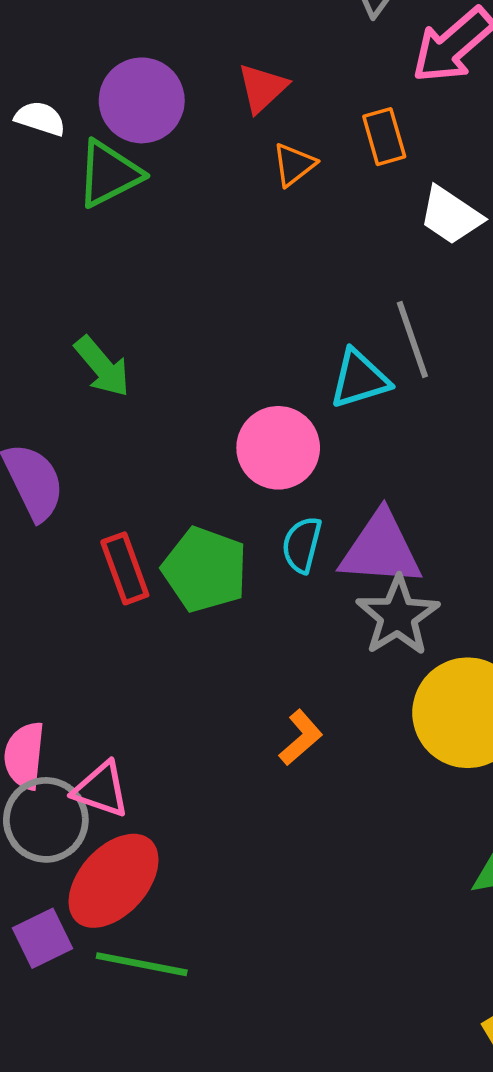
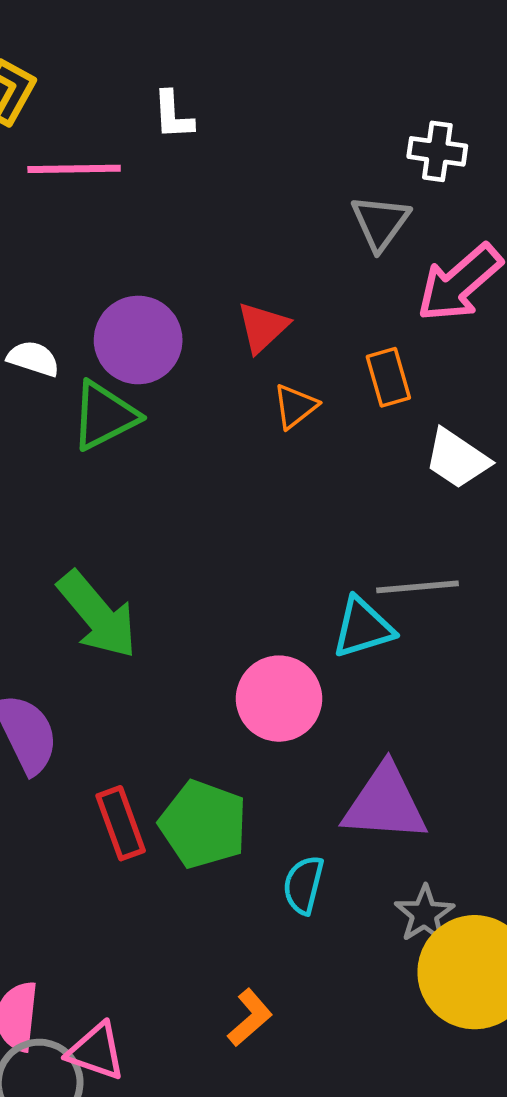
gray line: (412, 339) -> (418, 587), turned -76
green arrow: (102, 367) -> (97, 615), size x1.4
cyan semicircle: (302, 545) -> (303, 885), moved
gray star: (398, 616) -> (425, 914), moved, size x0.7
orange L-shape: (301, 738) -> (250, 1018), moved

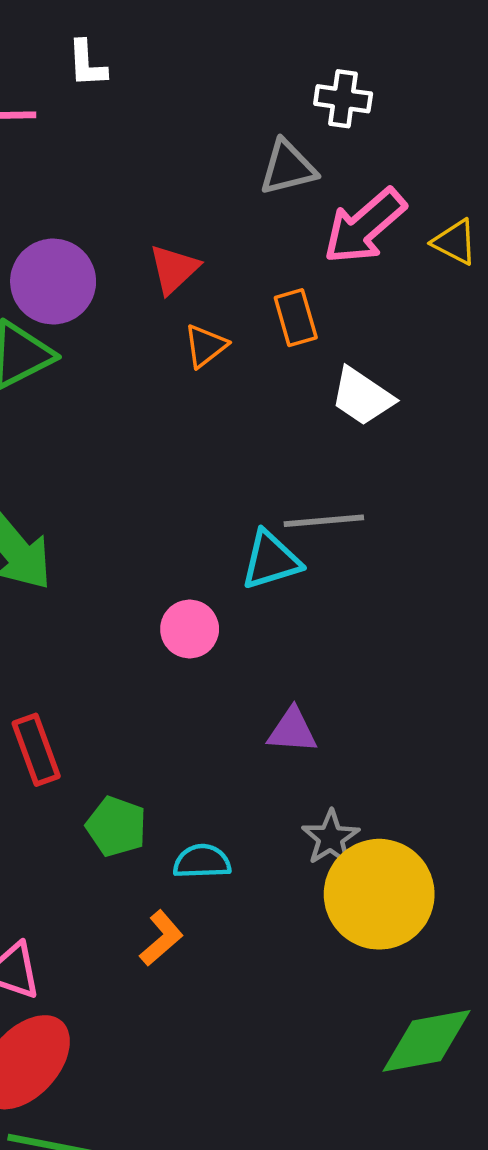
gray triangle: (380, 222) -> (288, 168), turned 40
pink circle: (279, 699) -> (190, 629), size x0.7
purple triangle: (385, 803) -> (292, 731), size x0.6
green pentagon: (203, 824) -> (116, 826), moved, size x0.7
cyan semicircle: (303, 885) -> (202, 861), moved, turned 74

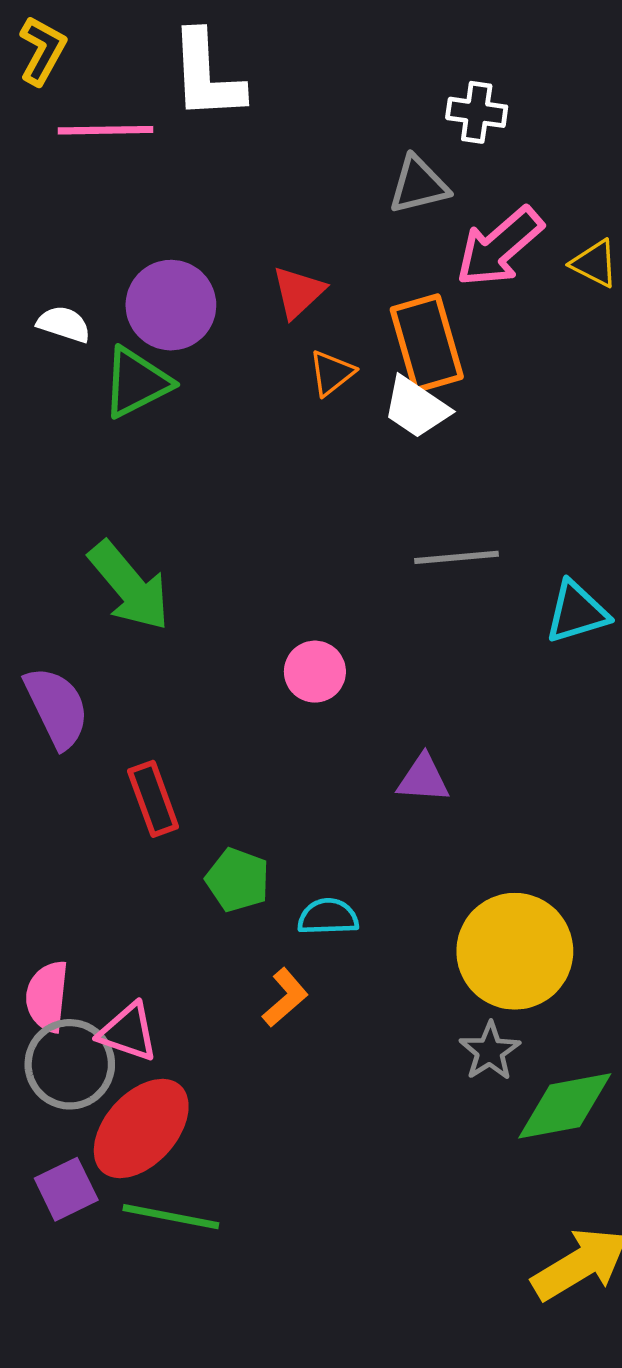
white L-shape: (87, 64) -> (207, 75), size x1.8
orange rectangle: (296, 318) -> (427, 343), size x1.6
white trapezoid: (362, 397) -> (416, 407), moved
cyan triangle: (271, 560) -> (577, 612), moved
gray star: (331, 838) -> (490, 1051), moved

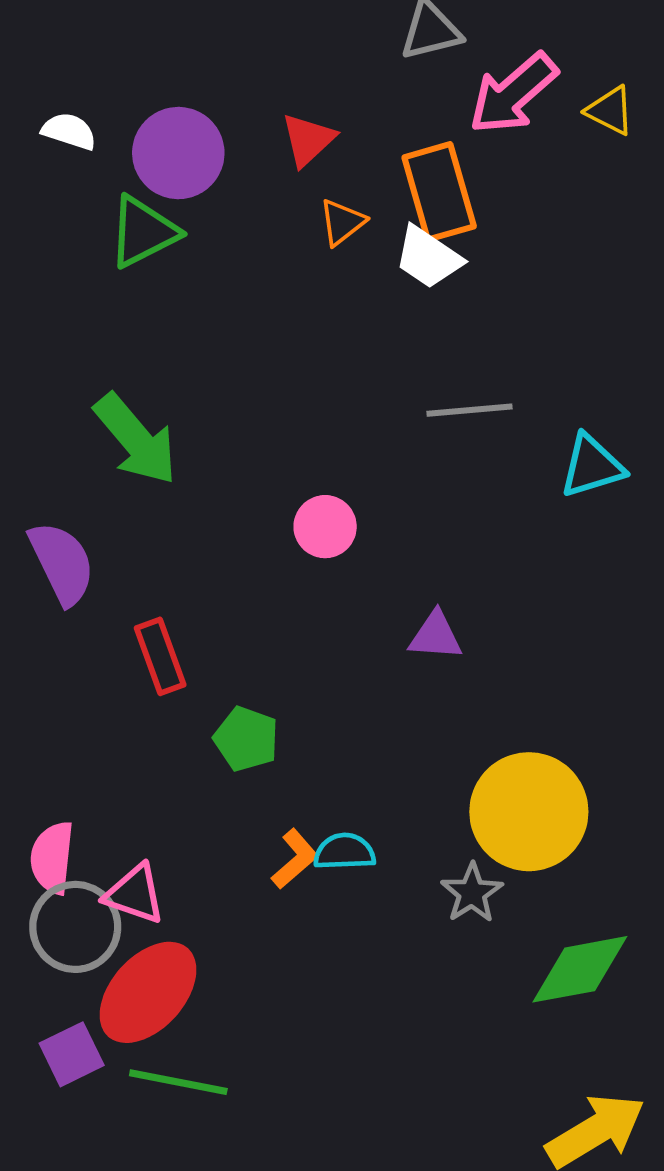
white semicircle: (64, 324) -> (69, 131), moved
cyan semicircle: (328, 917) -> (344, 852), moved
gray star: (490, 1051) -> (472, 893), moved

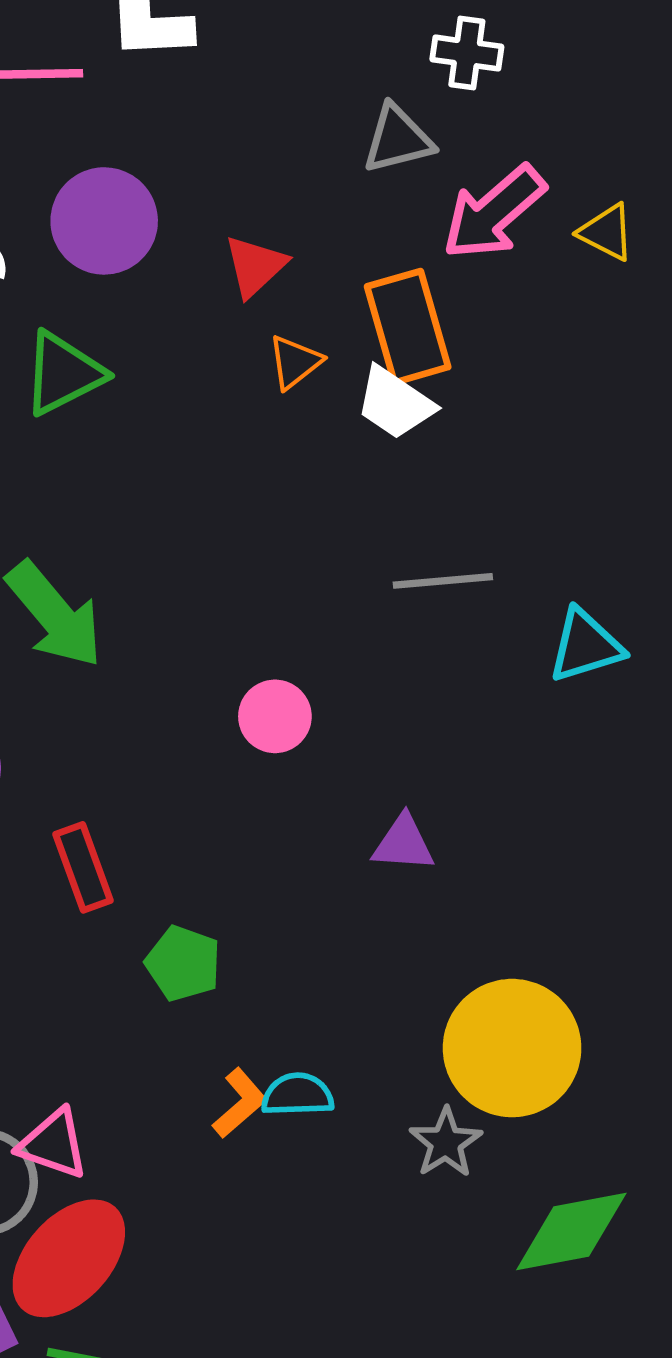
purple circle: (178, 153) -> (104, 221), moved

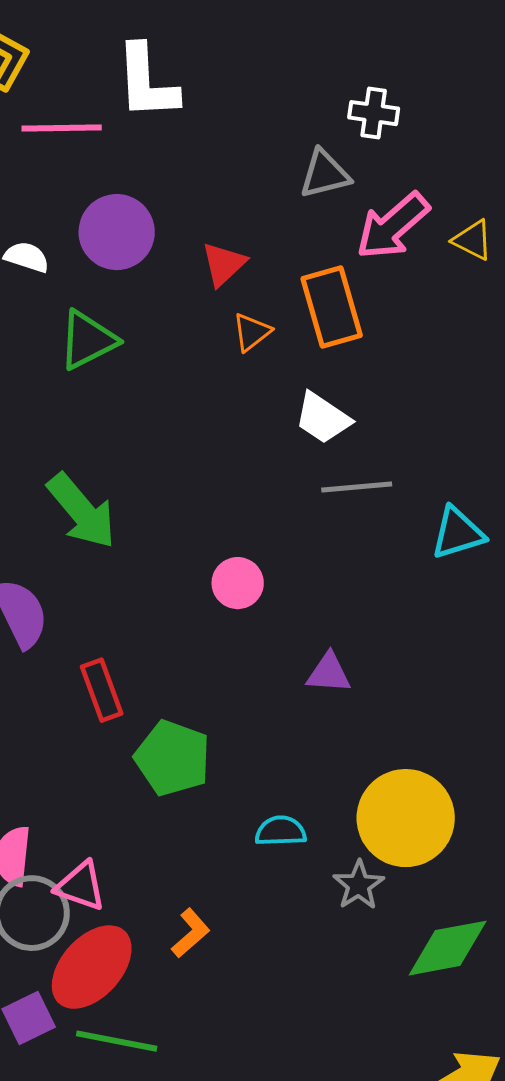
white trapezoid: (395, 403) -> (323, 418), moved
green pentagon: (183, 963) -> (173, 758), size x1.4
cyan semicircle: (298, 1095) -> (281, 831), moved
orange L-shape: (240, 1103) -> (191, 933), moved

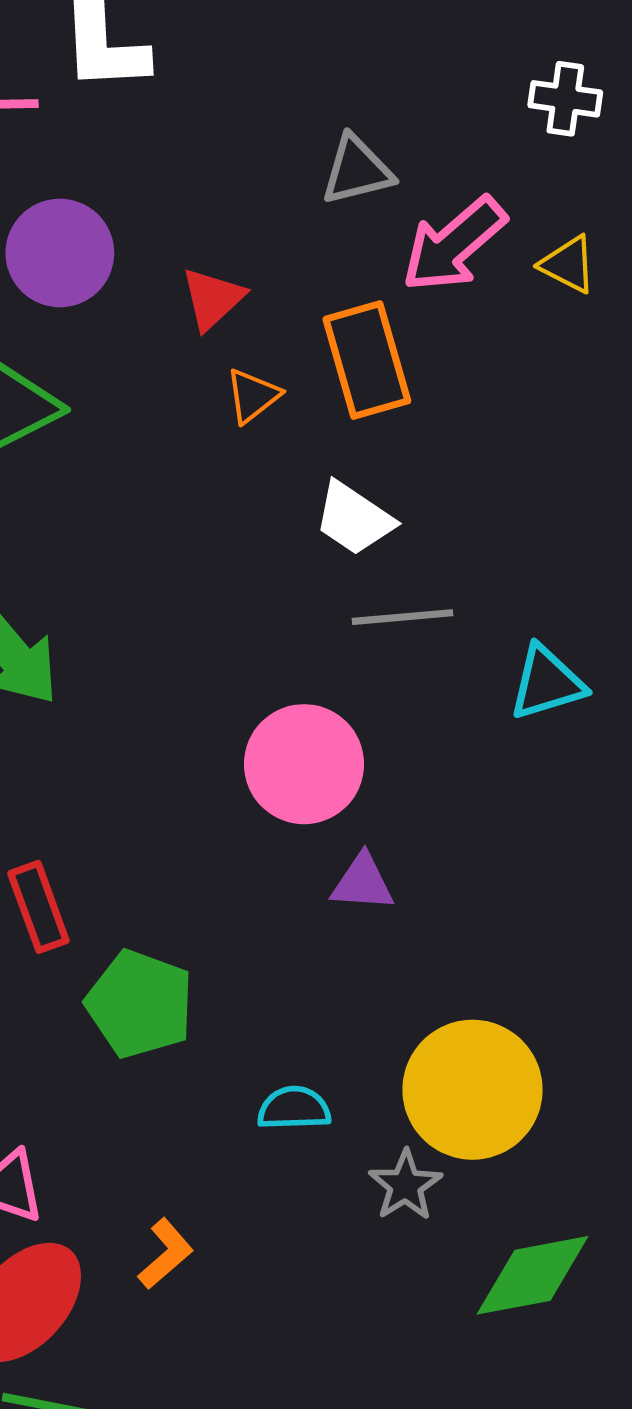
white cross: (374, 113) -> (565, 99), moved
pink circle: (238, 583) -> (304, 764), moved, size x1.6

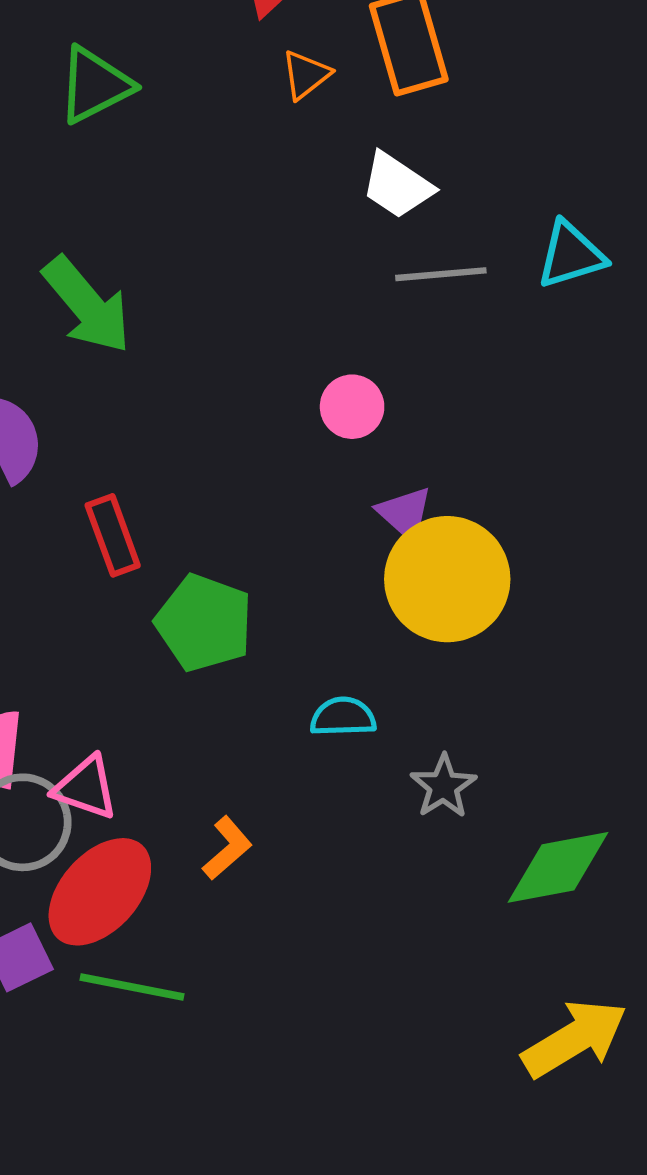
cyan triangle: (547, 683) -> (571, 255), moved
pink circle: (304, 764) -> (352, 407), size x0.6
purple triangle: (363, 883) -> (405, 514), turned 38
yellow circle: (472, 1090) -> (447, 579), moved

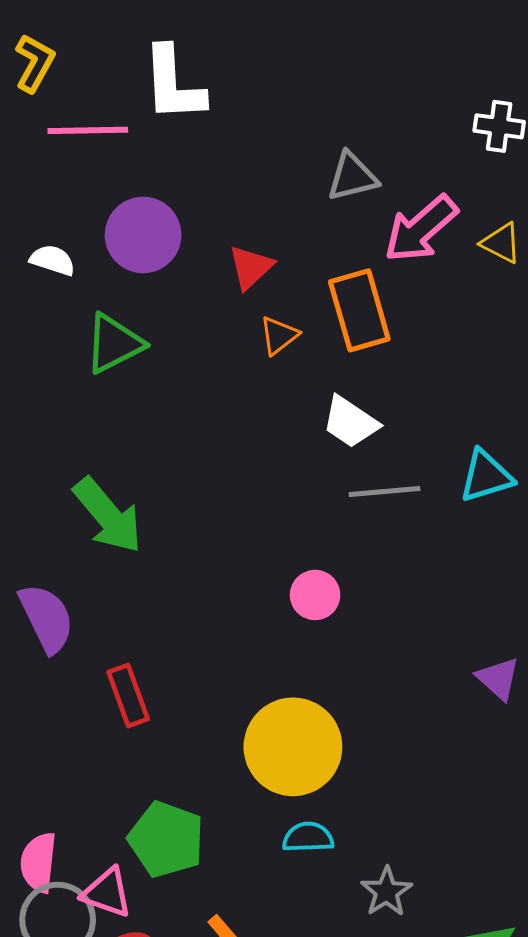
purple triangle: (405, 514) -> (498, 678), moved
yellow circle: (447, 579) -> (293, 747), moved
green pentagon: (204, 623) -> (166, 839), moved

